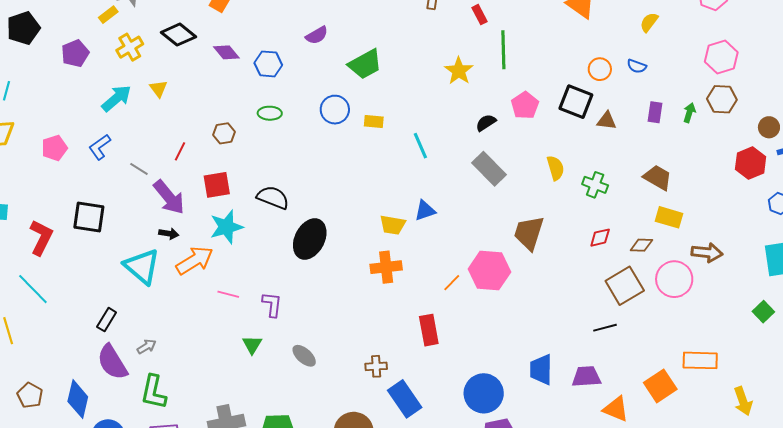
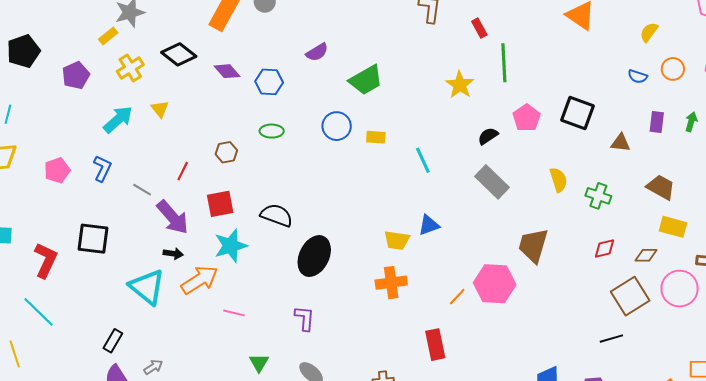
orange circle: (600, 69) -> (673, 69), moved
brown triangle: (607, 121) -> (621, 143), moved
blue L-shape: (100, 147) -> (102, 168), turned 152
purple L-shape: (272, 305) -> (305, 318), moved

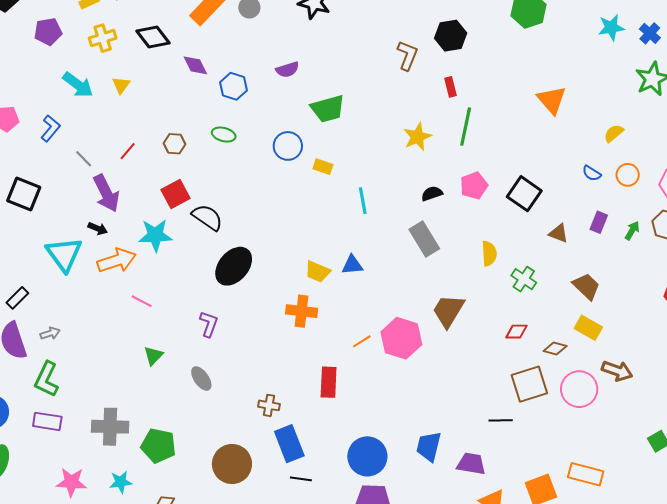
cyan arrow: (118, 119) -> (78, 85), turned 64
red square: (220, 204) -> (176, 194), moved, turned -32

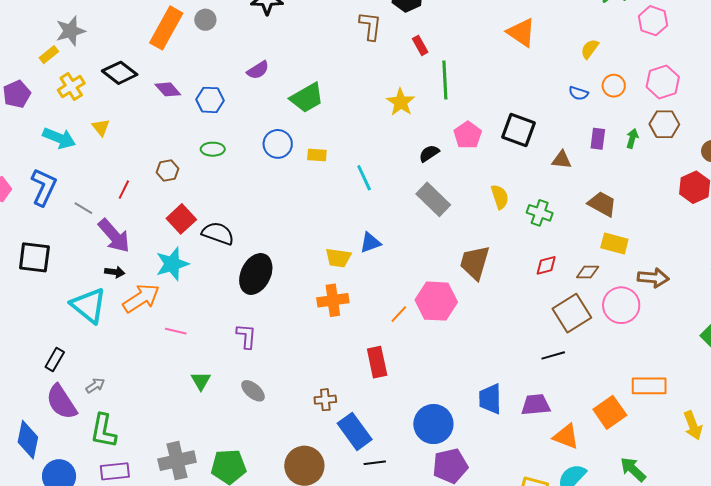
blue L-shape: (50, 128) -> (44, 187), size x1.4

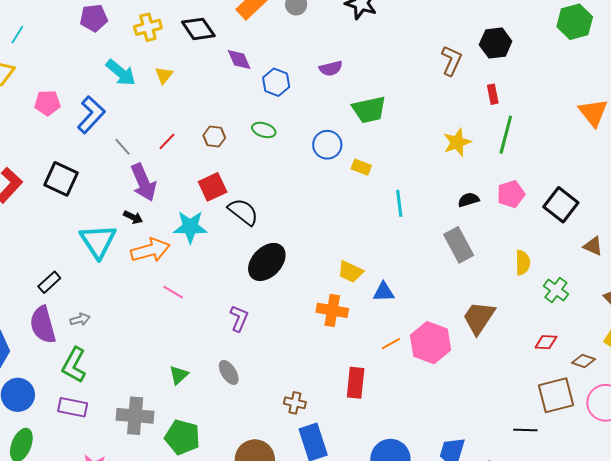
blue triangle: (370, 243) -> (384, 292), moved
green triangle: (201, 381) -> (179, 375), moved

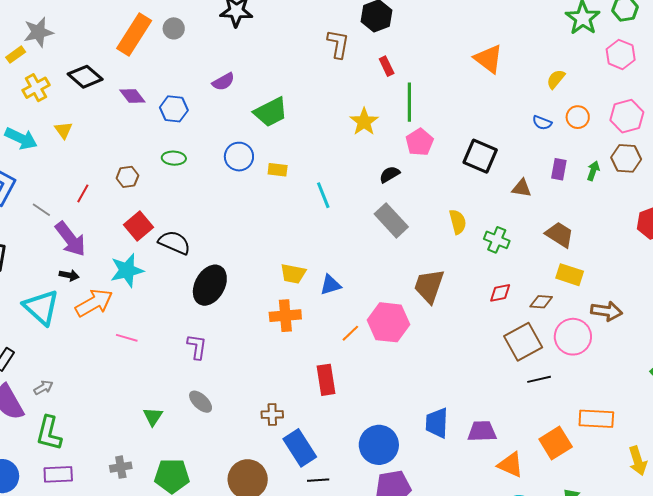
pink pentagon: (511, 194) -> (419, 142), moved
gray cross: (135, 416) -> (121, 467), size x0.6
black line: (525, 430) -> (539, 379), moved

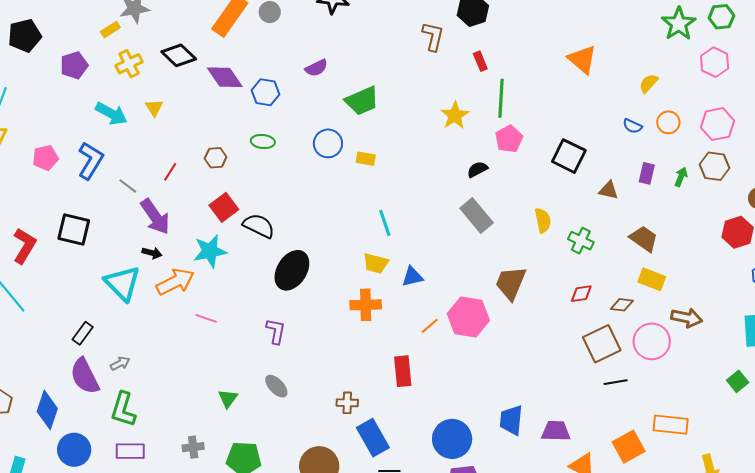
purple diamond: (132, 96) -> (225, 77), size x1.4
cyan line: (323, 195) -> (385, 223), moved

